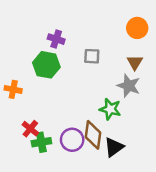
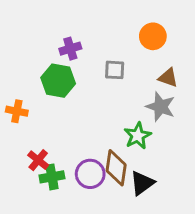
orange circle: (137, 28) -> (153, 36), moved
purple cross: (56, 39) -> (70, 49), turned -35
brown triangle: (135, 62) -> (168, 78), turned -42
green star: (110, 109) -> (138, 136), turned 30

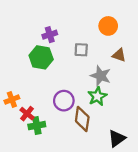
gray star: (160, 107) -> (101, 76), moved
orange cross: (17, 111) -> (12, 100), moved, turned -32
purple circle: (90, 174) -> (64, 101), moved
black triangle: (142, 183) -> (117, 138), moved

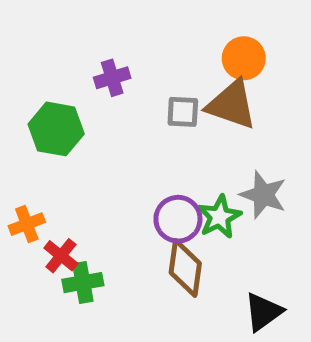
brown triangle: (119, 55) -> (232, 105), moved, size x1.6
green hexagon: (41, 57) -> (56, 129), moved
gray star: (101, 76) -> (263, 195), moved
purple circle: (64, 101) -> (178, 219), moved

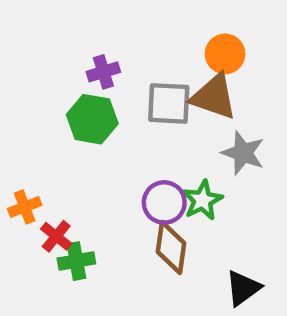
gray square: (183, 112) -> (169, 103), size x1.5
green hexagon: (56, 129) -> (92, 119), moved
gray star: (263, 195) -> (243, 153), moved

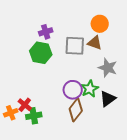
brown triangle: (214, 97) -> (95, 43), size x0.7
orange cross: (25, 207) -> (11, 113), moved
brown diamond: (171, 248) -> (76, 110), turned 30
black triangle: (243, 288) -> (108, 99), moved

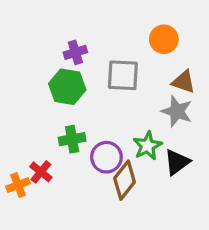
brown triangle: (95, 43) -> (183, 82), moved
purple circle: (73, 90) -> (106, 157), moved
green cross: (34, 116) -> (72, 139), moved

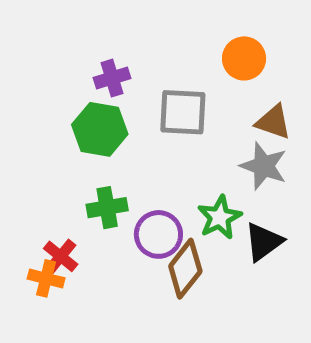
orange cross: (18, 185) -> (46, 278), moved, turned 35

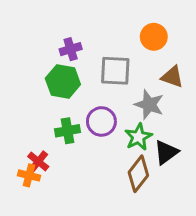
gray star: (264, 166) -> (149, 105), moved
purple circle: (158, 234) -> (101, 121), moved
brown diamond: (185, 269) -> (138, 174), moved

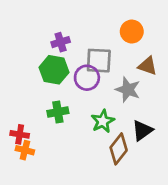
purple circle: (101, 121) -> (87, 78), moved
green star: (138, 137) -> (103, 121), moved
red cross: (38, 162) -> (20, 134), moved, turned -30

